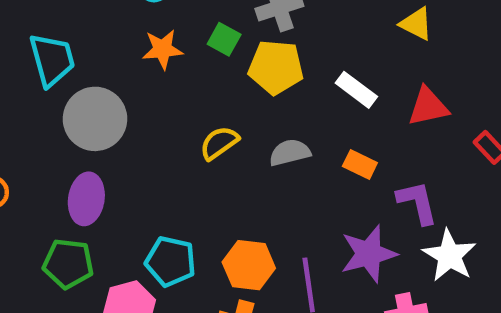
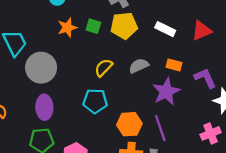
green square: (224, 39) -> (93, 26), moved
purple star: (369, 254) -> (166, 92), moved
cyan pentagon: (171, 261) -> (95, 101), moved

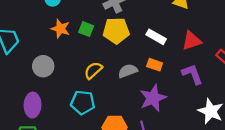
orange star: (67, 28) -> (60, 29), turned 30
orange rectangle: (174, 65) -> (155, 65), moved
gray circle: (41, 68) -> (43, 66), moved, size x0.7
purple L-shape: (205, 78) -> (192, 74), moved

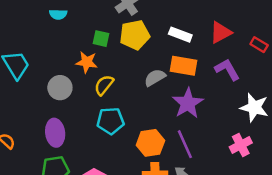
orange star: (60, 29) -> (87, 62), moved
orange rectangle: (155, 65) -> (184, 66), size x1.5
yellow semicircle: (93, 70) -> (104, 85), moved

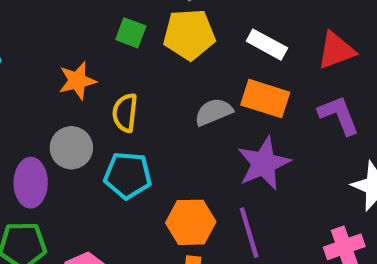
orange star: (87, 62) -> (77, 81), moved, turned -30
yellow semicircle: (104, 85) -> (125, 113), turned -40
gray circle: (60, 88) -> (71, 148), moved

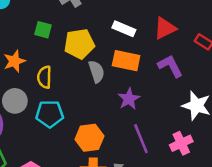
yellow pentagon: (189, 34) -> (79, 44), moved
gray semicircle: (214, 112) -> (96, 72), turned 100
purple star: (264, 163) -> (129, 99), size x0.7
purple line: (249, 233) -> (141, 139), moved

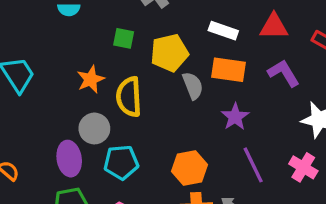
red triangle: (165, 28) -> (274, 27), turned 30
yellow semicircle: (44, 77) -> (129, 97), size x1.4
cyan pentagon: (50, 114) -> (121, 162), moved
pink cross: (181, 143) -> (303, 167), turned -30

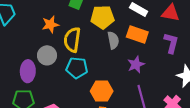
purple L-shape: (284, 73) -> (171, 43), turned 35
cyan pentagon: (121, 162) -> (77, 68), moved

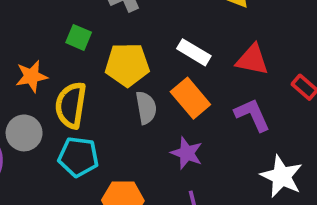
orange rectangle: (137, 35) -> (190, 98), turned 30
purple L-shape: (171, 43) -> (252, 115), turned -40
purple star: (136, 65) -> (187, 153), turned -30

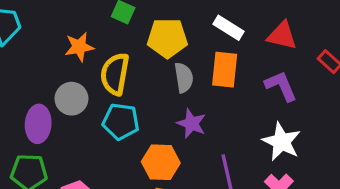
orange rectangle: (190, 98) -> (225, 70), turned 45
purple star: (187, 153) -> (191, 123), moved
white star: (281, 176) -> (281, 142), moved

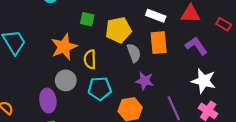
orange star: (79, 47) -> (64, 47), size x1.4
yellow semicircle: (115, 74) -> (90, 59), size x0.7

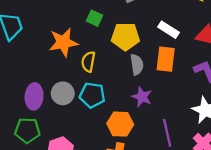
gray circle: (66, 80) -> (63, 93), moved

